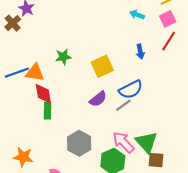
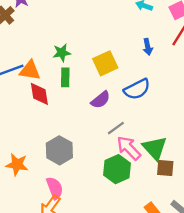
gray line: (123, 105) -> (116, 128), moved
green rectangle: (47, 111) -> (65, 77), moved
gray hexagon: (79, 143) -> (59, 150), moved

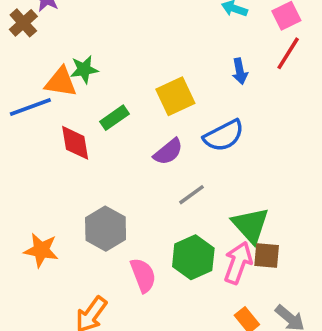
green star: (62, 53) -> (84, 69), moved
orange triangle: (30, 70) -> (61, 82), moved
green rectangle: (65, 77) -> (115, 118), turned 54
pink arrow: (129, 148) -> (238, 263), moved, turned 64
pink semicircle: (55, 188) -> (143, 275), moved

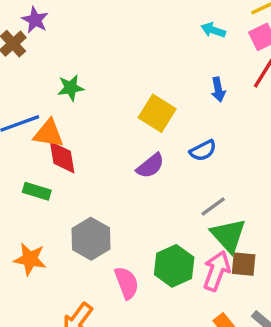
orange triangle: (61, 82) -> (49, 134), moved
yellow square: (175, 96) -> (157, 113), turned -33
green rectangle: (115, 118) -> (37, 191), moved, turned 52
blue semicircle: (224, 136) -> (203, 151), size x0.7
gray line: (191, 195) -> (213, 206), moved

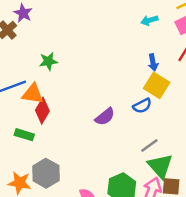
cyan arrow: (213, 30) -> (149, 20), turned -35
yellow square: (157, 113) -> (157, 85), moved
red diamond: (62, 157) -> (42, 111), turned 40
gray hexagon: (91, 239) -> (46, 173), moved

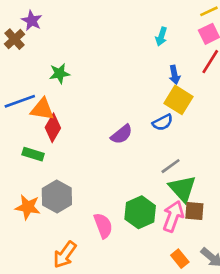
cyan arrow: (149, 20) -> (161, 36), moved, turned -56

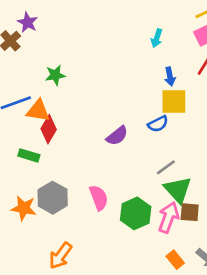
yellow square: (179, 100) -> (174, 101), turned -32
pink semicircle: (103, 226) -> (99, 198), moved

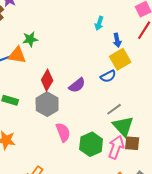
cyan arrow: (157, 38) -> (99, 23), moved
yellow square: (174, 101) -> (120, 59), turned -30
orange triangle: (38, 111) -> (17, 55), moved
red diamond: (49, 129) -> (47, 80), moved
gray hexagon: (53, 198) -> (47, 104), moved

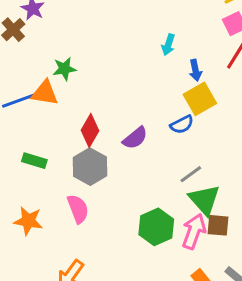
pink semicircle: (63, 132) -> (78, 209), moved

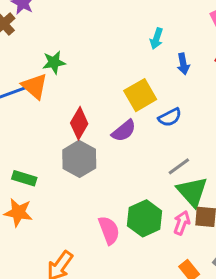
orange triangle: (45, 93) -> (35, 86), turned 32
yellow square: (200, 99) -> (140, 95), moved
green rectangle: (34, 161) -> (24, 178), moved
pink semicircle: (78, 209) -> (109, 230), moved
pink arrow: (194, 231) -> (182, 223), size x0.7

